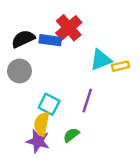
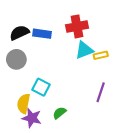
red cross: (69, 28) -> (77, 26), moved, turned 30
purple line: (87, 101) -> (101, 92), moved
yellow semicircle: (42, 124) -> (24, 104), moved

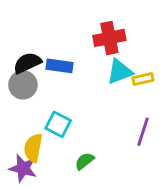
black semicircle: (19, 33) -> (27, 63), moved
blue rectangle: (42, 34) -> (60, 66), moved
purple star: (32, 118) -> (23, 168), moved

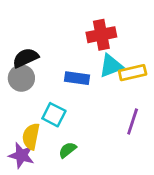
blue rectangle: (60, 66) -> (77, 78), moved
yellow rectangle: (143, 79) -> (133, 73), size x1.4
green semicircle: (84, 161) -> (68, 150), moved

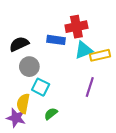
gray circle: (21, 78) -> (29, 67), moved
blue rectangle: (77, 78) -> (56, 40), moved
purple line: (133, 121) -> (90, 87), moved

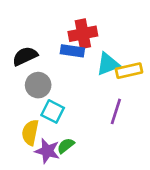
red cross: (76, 27) -> (83, 34), moved
purple star: (16, 118) -> (47, 151), moved

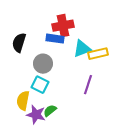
black semicircle: (25, 56) -> (19, 43), turned -48
gray circle: (38, 85) -> (43, 64), moved

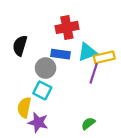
blue rectangle: (55, 39) -> (60, 54), moved
purple line: (88, 85) -> (94, 73), moved
green semicircle: (50, 111) -> (88, 124), moved

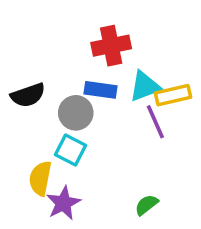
black semicircle: (20, 46) -> (28, 95), moved, turned -126
purple line: (94, 73) -> (155, 122), turned -42
purple star: (38, 122) -> (63, 203), turned 30

